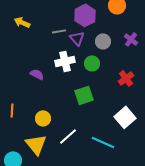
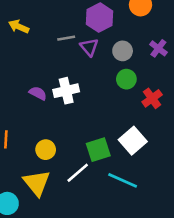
white cross: (65, 61) -> (66, 91), moved
green circle: (92, 63) -> (126, 79), moved
green square: (84, 95) -> (98, 150), moved
white square: (125, 117) -> (133, 141), moved

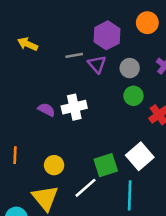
cyan line: (123, 180) -> (130, 195), turned 68

